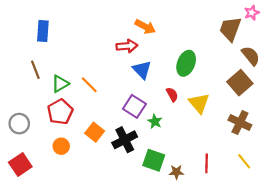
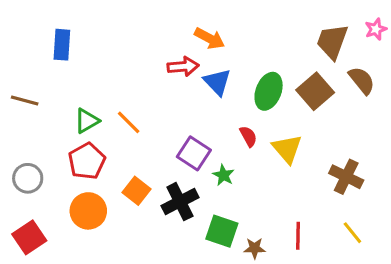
pink star: (252, 13) -> (376, 29), moved
brown line: (35, 70) -> (25, 101), moved, turned -54
blue triangle: (142, 70) -> (217, 82), moved
brown square: (240, 83) -> (315, 91), moved
orange circle: (61, 146) -> (88, 211), size x1.5

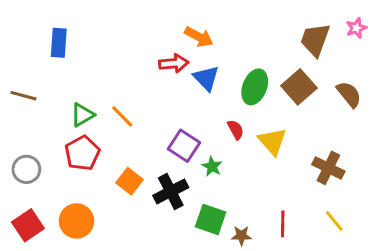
brown semicircle: (362, 80) -> (349, 94), moved
orange circle: (88, 211) -> (77, 221), moved

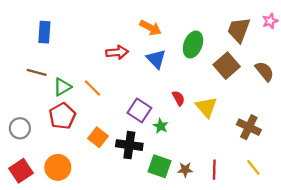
red arrow: (174, 63) -> (117, 52), moved
green ellipse: (255, 87) -> (193, 44), moved
brown line: (23, 96) -> (37, 72), moved
black cross: (171, 191) -> (129, 145), turned 35
brown star: (241, 236) -> (185, 170), moved

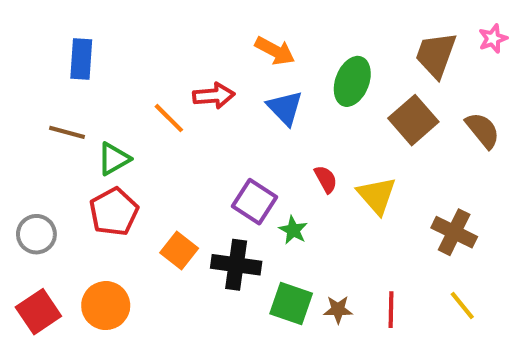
orange line: (92, 88) -> (169, 118), moved

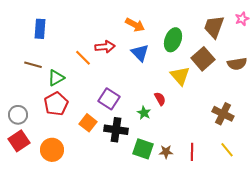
brown semicircle: (483, 130) -> (237, 64), turned 120
red semicircle: (326, 179) -> (160, 99), moved
yellow triangle: (377, 195) -> (180, 76), moved
purple square: (254, 202) -> (109, 99), moved
red square: (38, 312) -> (19, 141), moved

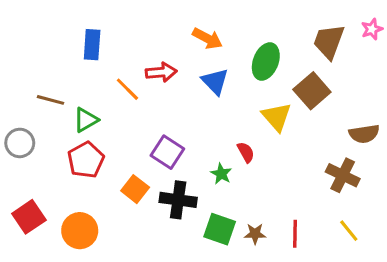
blue rectangle: (40, 29) -> (92, 45), moved
brown semicircle: (237, 64) -> (364, 134), moved
gray circle: (18, 115) -> (20, 143), moved

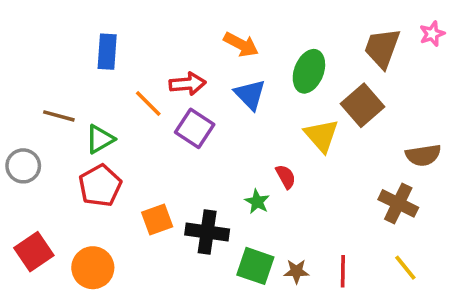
purple square: (167, 152) -> (195, 128), moved
orange square: (135, 189) -> (157, 219), turned 32

